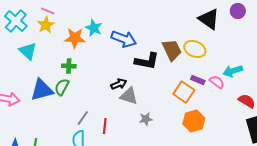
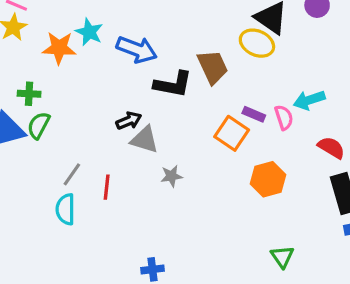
yellow ellipse: (195, 49) -> (257, 43), moved
green cross: (69, 66) -> (29, 94), moved
pink semicircle: (217, 82) -> (284, 117), turned 35
orange hexagon: (194, 121) -> (268, 179), moved

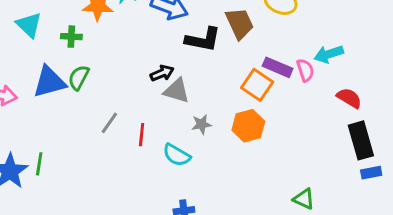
green cross: (29, 94) -> (71, 37), moved
purple rectangle: (254, 114) -> (278, 67), size x1.4
orange hexagon: (268, 179) -> (248, 126), moved
cyan semicircle: (65, 209) -> (177, 155), moved, turned -60
green triangle: (282, 257) -> (304, 199), turned -30

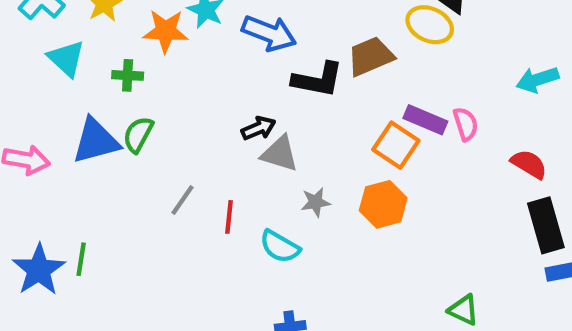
brown trapezoid: (240, 23) -> (371, 56), turned -88
cyan arrow: (329, 54) -> (537, 80), moved

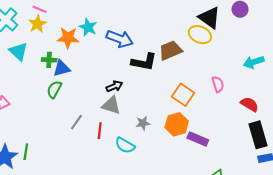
purple rectangle: (425, 120) -> (198, 139), moved
blue triangle: (96, 141) -> (62, 68), moved, size x0.7
gray triangle: (280, 154) -> (111, 105), moved

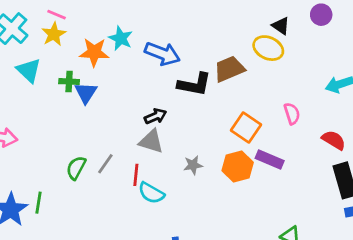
black triangle: (209, 18) -> (281, 26), size x0.6
blue triangle: (62, 68) -> (86, 93), turned -42
green semicircle: (54, 89) -> (76, 168), moved
purple rectangle: (198, 139) -> (270, 159), moved
cyan semicircle: (125, 145) -> (151, 193), moved

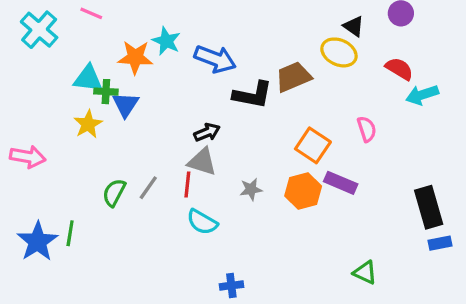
yellow star: (54, 34) -> (88, 124), moved
cyan triangle: (29, 70) -> (88, 79), moved, turned -36
red semicircle: (334, 140) -> (399, 69), moved
red line: (136, 175) -> (187, 184), moved

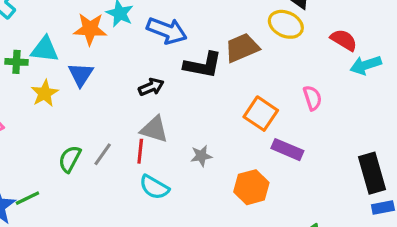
green cross: (106, 92) -> (16, 62), moved
black arrow: (207, 132) -> (151, 87), moved
orange hexagon: (303, 191) -> (251, 187), moved
green line: (70, 233) -> (27, 198), turned 55

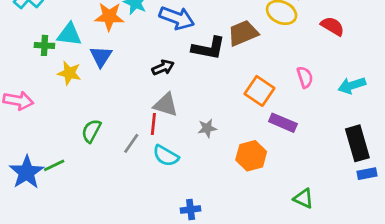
cyan arrow: (366, 65) -> (352, 85), moved
yellow star: (45, 93) -> (69, 73), turned -30
gray line: (103, 154) -> (131, 143), moved

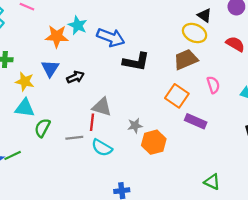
brown trapezoid: (243, 33) -> (186, 59), moved
cyan triangle: (69, 34) -> (25, 108), moved
black arrow: (163, 68) -> (75, 77), moved
gray line: (131, 143) -> (74, 138), turned 49
orange hexagon: (251, 156) -> (154, 142), moved

